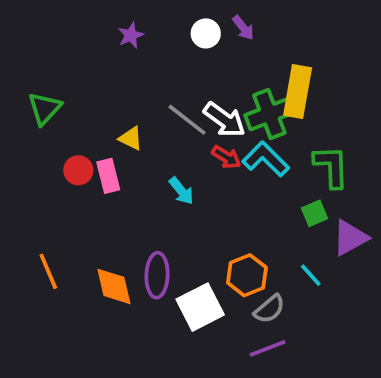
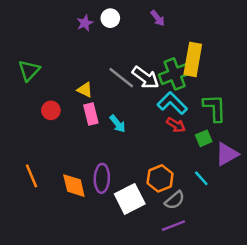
white circle: (206, 33) -> (110, 18), moved
red arrow: (226, 157) -> (176, 125), moved
pink rectangle: (108, 176) -> (91, 114), moved

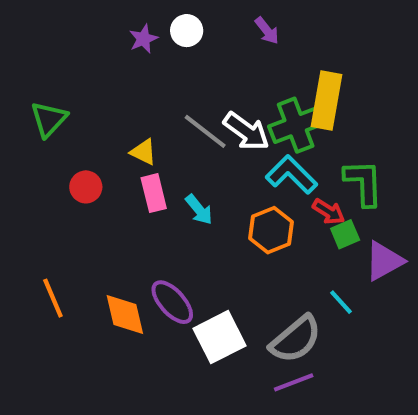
red arrow: (176, 125) -> (329, 212), moved
purple ellipse: (102, 178) -> (172, 302), turned -44
orange hexagon: (160, 178) -> (271, 230), moved
gray semicircle: (175, 200) -> (296, 339), size x1.5

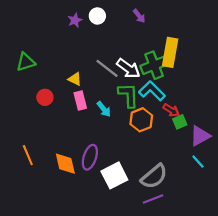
green triangle: (49, 119) -> (26, 62), turned 30
green L-shape: (364, 183) -> (128, 95), moved
purple ellipse: (172, 302) -> (90, 157), turned 60
cyan line: (341, 302) -> (198, 162), moved

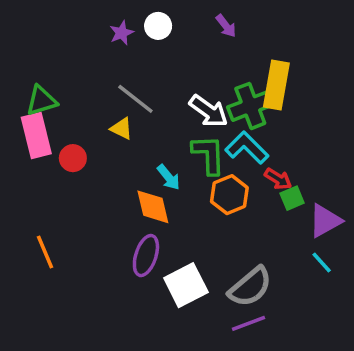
gray line: (107, 68) -> (135, 99), moved
pink rectangle: (80, 101) -> (36, 135), moved, size x1.4
orange diamond: (65, 164) -> (153, 207), moved

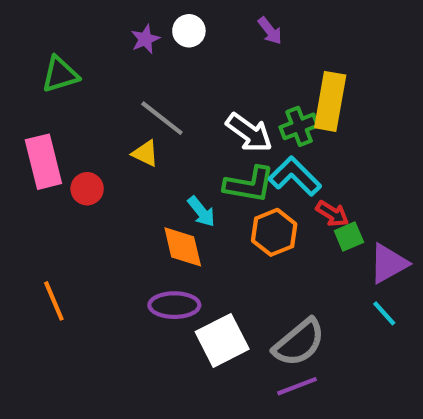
green triangle: (42, 101) -> (60, 74), moved
green cross: (250, 106) -> (299, 126), size x0.7
green L-shape: (209, 155) -> (249, 185), turned 102
purple ellipse: (146, 256) -> (174, 305), turned 72

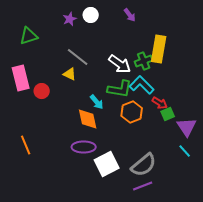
purple triangle: (388, 264) -> (187, 127), turned -35

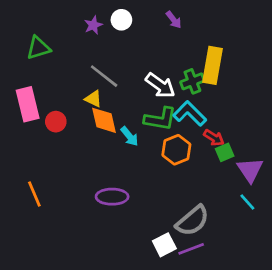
orange diamond: (88, 119) -> (104, 120), moved
white square: (107, 164) -> (164, 245), moved, size x0.7

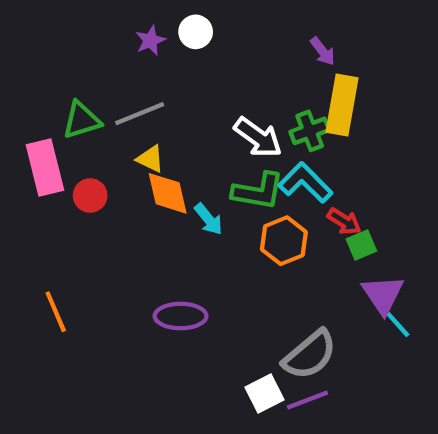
purple arrow: (174, 20) -> (323, 51), moved
green triangle: (38, 48) -> (82, 120), moved
gray line: (104, 76) -> (140, 114), moved, turned -60
purple triangle: (250, 170) -> (383, 294), moved

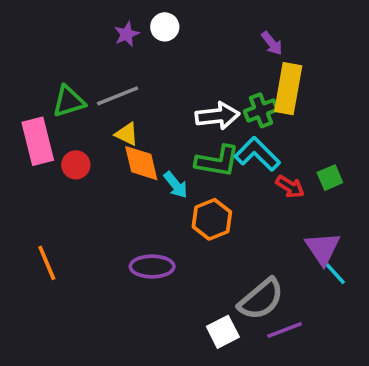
white arrow: (258, 137) -> (217, 116), turned -42
orange hexagon: (284, 241) -> (212, 219), moved
green square: (361, 245) -> (330, 178), moved
purple line: (308, 400) -> (285, 330), moved

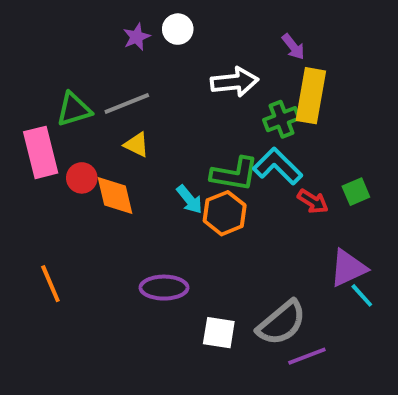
white arrow: (217, 116) -> (235, 82), moved
orange diamond: (141, 163) -> (115, 196), moved
orange hexagon: (212, 219) -> (225, 213), moved
purple triangle: (323, 248) -> (348, 268), turned 39
white square: (223, 332) -> (219, 333), moved, turned 36

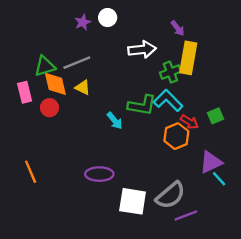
pink rectangle: (41, 152) -> (25, 92), size x0.7
orange diamond: (115, 196) -> (55, 84), moved
orange hexagon: (225, 213) -> (176, 136), moved
white square: (219, 333) -> (133, 201), size x1.4

